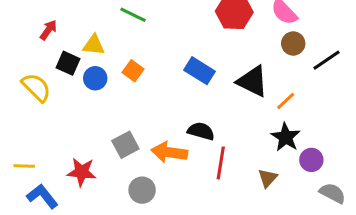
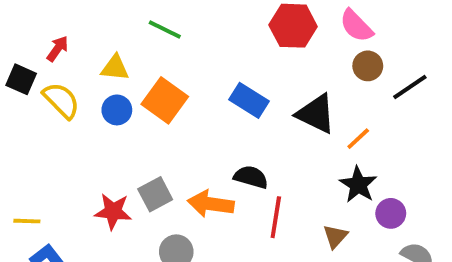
black square: (68, 63) -> (21, 79), moved
orange square: (133, 71) -> (165, 100), size x1.6
yellow semicircle: (36, 87) -> (61, 100), moved
red star: (82, 172) -> (113, 211), moved

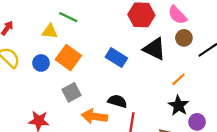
yellow triangle: (115, 68) -> (50, 31), moved
black triangle: (316, 114) -> (154, 49), moved
gray square: (155, 194) -> (72, 92), moved

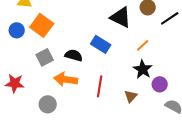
blue rectangle: (116, 58) -> (101, 44), moved
black semicircle: (117, 101) -> (74, 55), moved

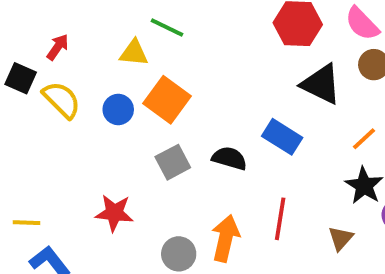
orange arrow: (66, 79) -> (226, 238), moved, turned 95

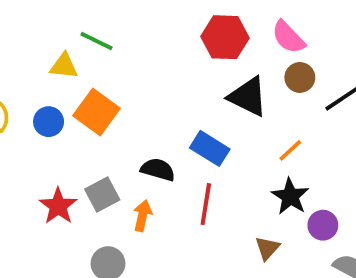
gray square: (173, 162) -> (102, 194), moved
red star: (114, 213) -> (58, 206), moved, turned 30
red line: (280, 219) -> (206, 204), moved
orange arrow: (226, 238) -> (143, 216), moved, size x0.7

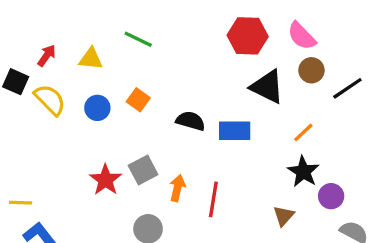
yellow triangle: (64, 66) -> (91, 59), moved
orange square: (96, 112) -> (138, 100), size x0.6
blue rectangle: (210, 148) -> (235, 131), turned -32
black semicircle: (158, 170) -> (191, 121), moved
red line: (206, 204) -> (213, 199), moved

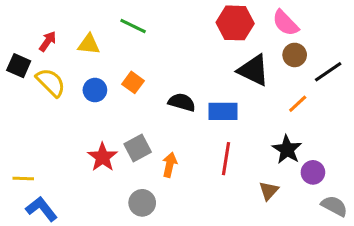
orange line: (303, 132) -> (298, 104), moved
red line: (213, 199) -> (226, 159), moved

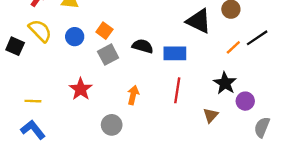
black square: (19, 66) -> (15, 46), moved
black line: (328, 72) -> (257, 38), moved
gray square: (138, 148) -> (108, 55), moved
yellow line: (23, 178) -> (33, 101), moved
gray semicircle: (334, 206) -> (262, 127), turned -96

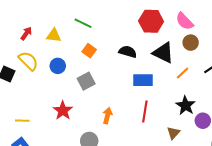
orange square: (104, 31) -> (89, 51), moved
black semicircle: (143, 46) -> (128, 52), moved
orange line: (233, 47) -> (183, 73), moved

